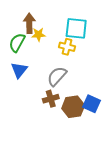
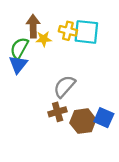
yellow cross: (67, 47) -> (68, 31), moved
blue triangle: (19, 70) -> (18, 64), moved

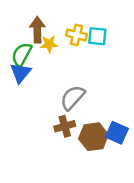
cyan square: (86, 32) -> (97, 36), size x0.7

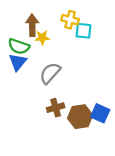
yellow cross: (76, 35) -> (70, 20), moved
green semicircle: (22, 55) -> (19, 46), turned -100
gray semicircle: (73, 98) -> (50, 73), moved

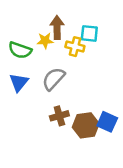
yellow cross: (70, 20) -> (75, 47), moved
brown arrow: (32, 25) -> (57, 27), moved
blue triangle: (18, 62) -> (19, 82), moved

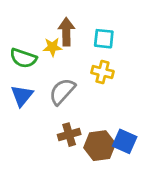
yellow cross: (75, 47) -> (102, 72), moved

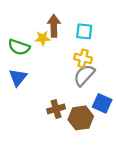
gray semicircle: (62, 91) -> (84, 75), moved
blue square: (125, 141) -> (102, 103), moved

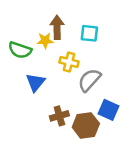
yellow cross: (83, 58) -> (69, 62), moved
blue triangle: (18, 77) -> (35, 82), moved

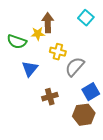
cyan square: (89, 33) -> (86, 18), moved, turned 35
blue square: (109, 110) -> (91, 92), turned 36
brown hexagon: (86, 125) -> (84, 115), moved

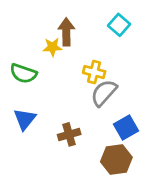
green semicircle: (17, 42) -> (23, 73), moved
yellow cross: (58, 52) -> (94, 72), moved
blue triangle: (30, 69) -> (25, 119), moved

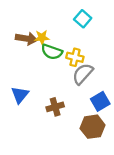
cyan square: (119, 25) -> (83, 19), moved
brown arrow: (66, 32) -> (26, 39), moved, turned 100
green semicircle: (23, 73) -> (52, 52), moved

